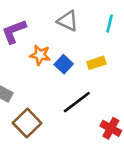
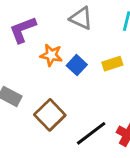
black line: (77, 102) -> (91, 133), moved
brown square: (27, 123) -> (50, 115), moved

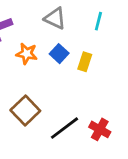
yellow rectangle: (112, 64) -> (85, 62), turned -54
blue square: (77, 65) -> (59, 54), moved

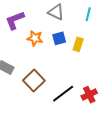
blue square: (59, 54) -> (59, 38), turned 32
red cross: (100, 129) -> (89, 95), turned 35

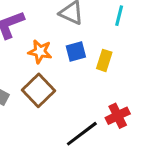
brown square: (34, 81) -> (39, 90), moved
red cross: (89, 95) -> (118, 116), moved

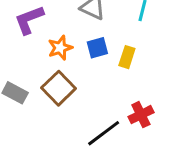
orange star: (40, 52) -> (60, 48), turned -30

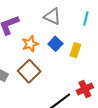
blue square: (97, 48) -> (55, 44), turned -32

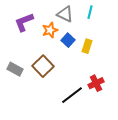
cyan line: (86, 19) -> (90, 12), moved
orange star: (30, 44) -> (50, 30), moved

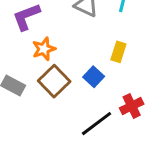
orange star: (50, 30) -> (44, 49), moved
blue square: (68, 40) -> (94, 77), moved

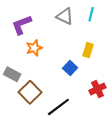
brown square: (54, 81) -> (30, 92), moved
black line: (97, 124) -> (58, 107), moved

